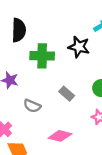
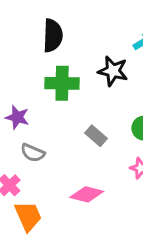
black semicircle: (19, 30) -> (53, 35), moved
gray semicircle: (32, 106) -> (33, 153), moved

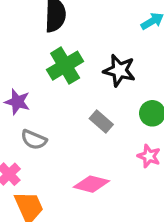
black star: (113, 71) -> (119, 70), moved
green cross: (62, 83) -> (65, 66), turned -32

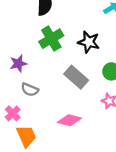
purple star: (17, 102) -> (18, 64), turned -30
gray rectangle: (101, 122) -> (76, 77), size x1.5

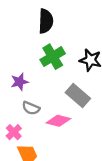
pink diamond: (69, 120) -> (58, 121), moved

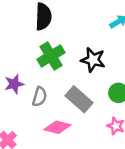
gray semicircle: (31, 108) -> (40, 97), moved, turned -96

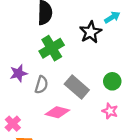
black star: (93, 60) -> (91, 32), moved, turned 30

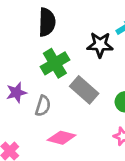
black star: (91, 32) -> (100, 45), turned 30
gray rectangle: (77, 87) -> (84, 90), moved

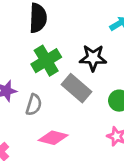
black star: (100, 45) -> (93, 58), moved

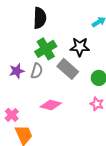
gray semicircle: (34, 105) -> (37, 71), moved

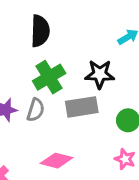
gray rectangle: (68, 69) -> (82, 107), turned -50

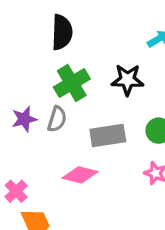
gray rectangle: (82, 107) -> (108, 135), moved

